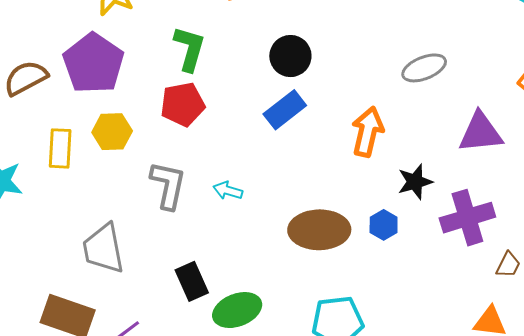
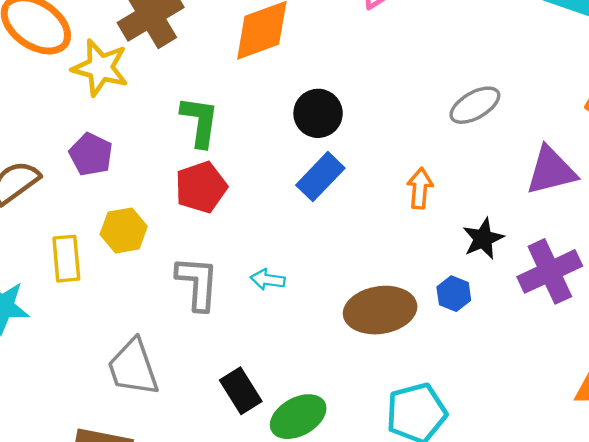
purple pentagon: (93, 63) -> (91, 154), size x0.6
orange arrow: (368, 132) -> (420, 188), size x0.7

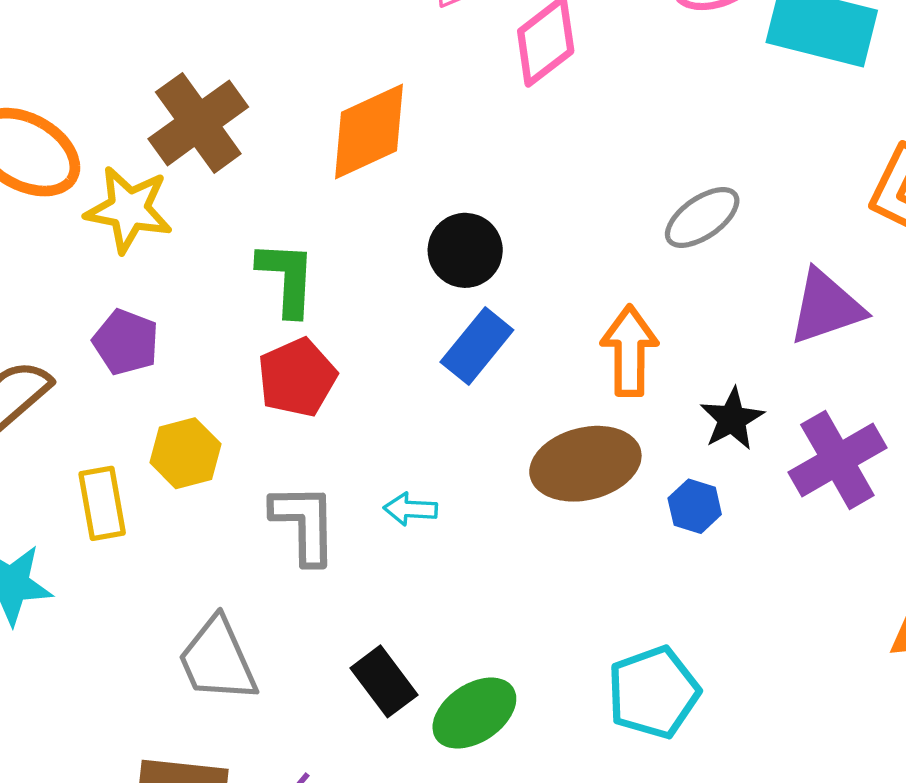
orange arrow: (420, 188) -> (629, 351), size x1.4
brown ellipse: (380, 310) -> (585, 464), moved

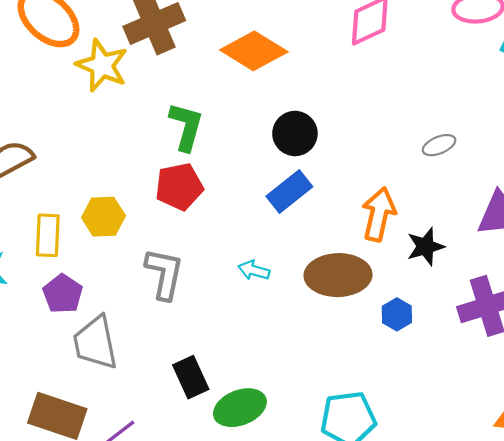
orange diamond: (369, 132) -> (254, 51), turned 44
gray ellipse: (702, 217) -> (439, 145), size x0.7
purple pentagon: (126, 342) -> (63, 294), moved
black star: (732, 419) -> (425, 247), moved
cyan arrow: (410, 509) -> (254, 270), moved

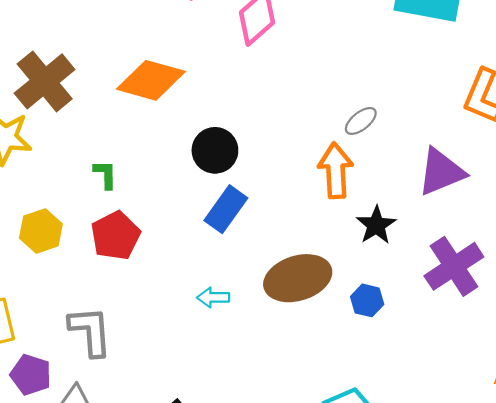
green L-shape: (186, 127) -> (105, 174), size x0.6
orange arrow: (379, 214) -> (336, 171), moved
yellow hexagon: (103, 217) -> (41, 231), moved
gray L-shape: (164, 274) -> (90, 331), moved

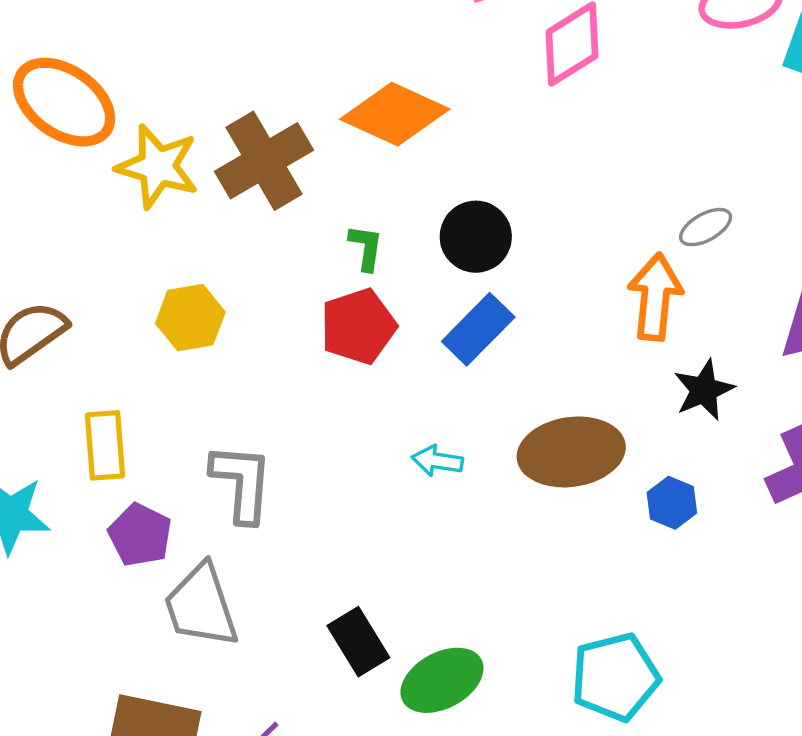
brown cross: (45, 81) -> (264, 161), moved
green L-shape: (105, 174) -> (366, 248), moved
red pentagon: (116, 236) -> (358, 326), moved

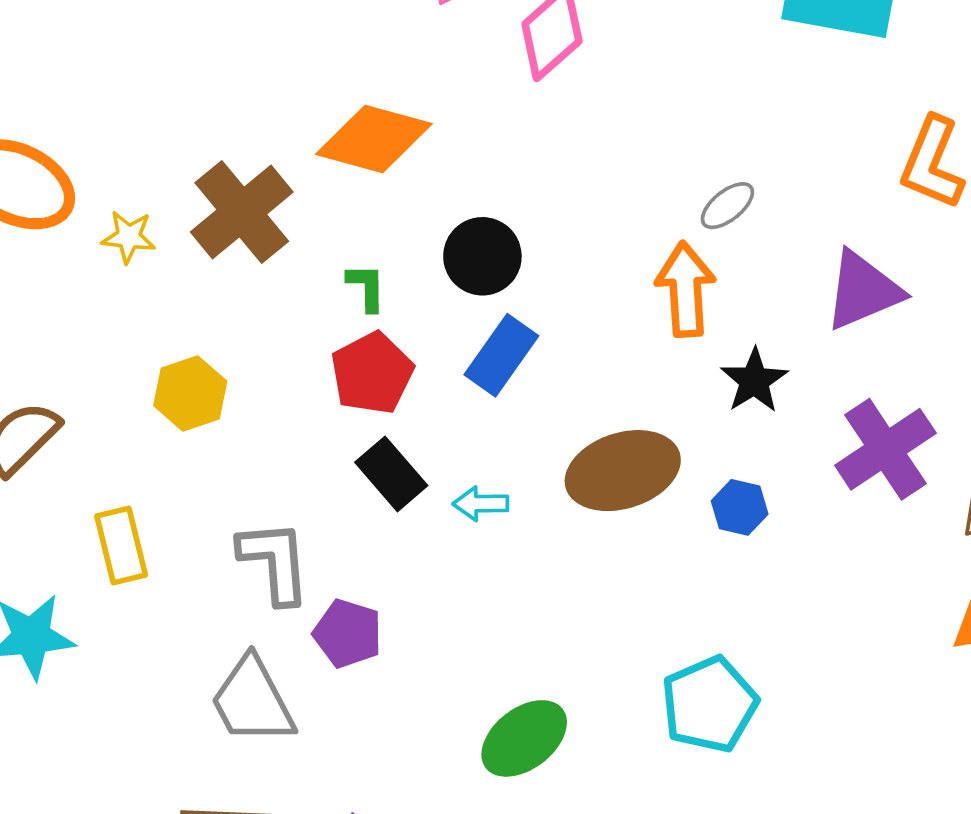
yellow star: (158, 166) -> (129, 237), size x0.6
purple pentagon: (140, 535) -> (348, 633), moved
black rectangle: (358, 642) -> (391, 474), moved

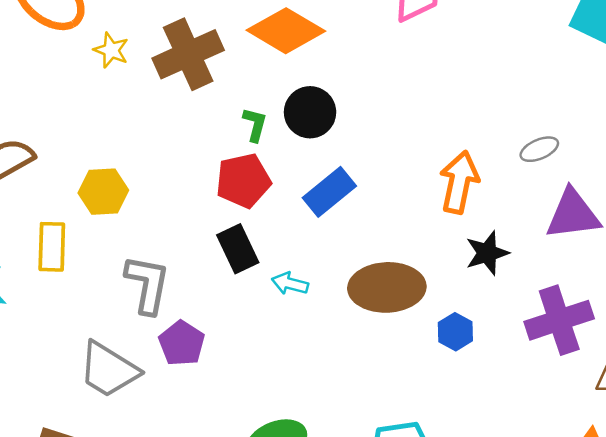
gray ellipse: (727, 206) -> (539, 149), moved
black circle: (482, 256) -> (310, 112), moved
yellow hexagon: (190, 393) -> (103, 192), moved
gray trapezoid: (252, 701) -> (109, 370), turned -46

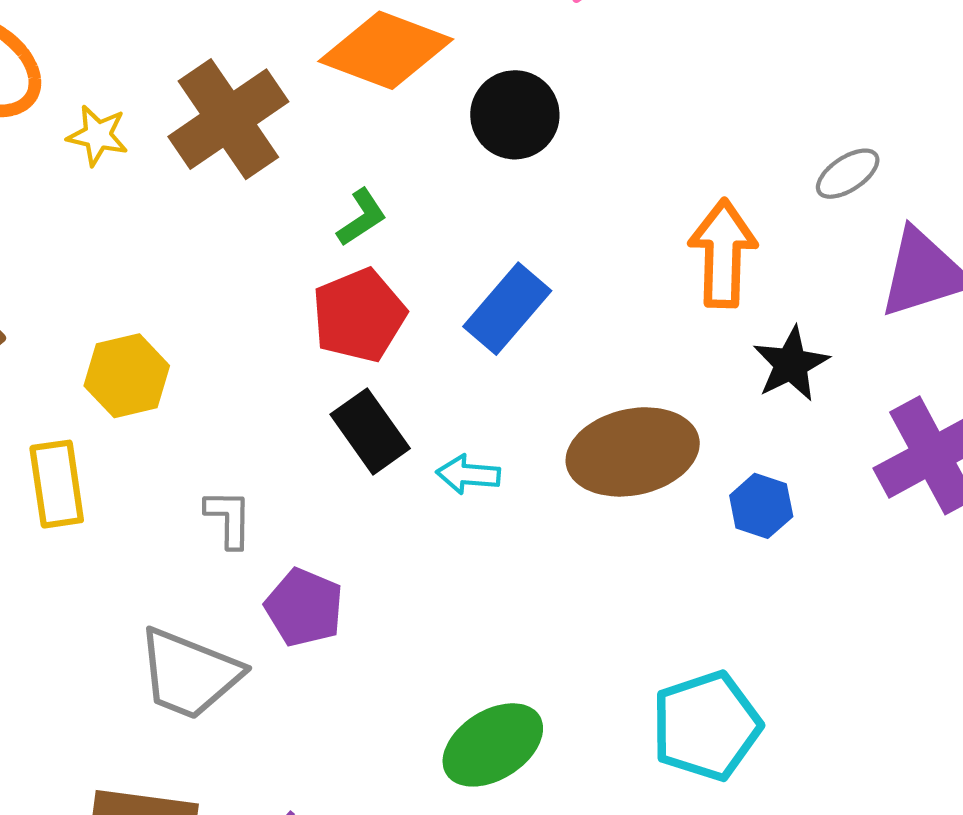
black circle: (310, 112) -> (515, 115), moved
green L-shape: (255, 125) -> (362, 217), turned 52
gray L-shape: (147, 284) -> (229, 518), size x0.6

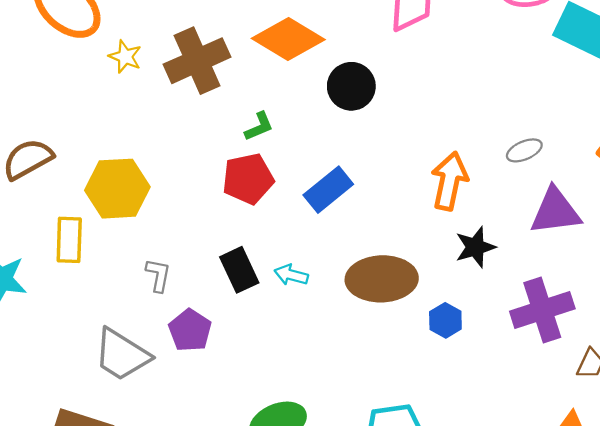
yellow hexagon: (127, 376) -> (117, 189), size x1.4
black rectangle: (370, 431) -> (239, 270), moved

